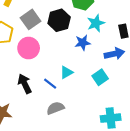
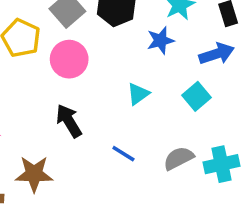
blue line: (50, 84) -> (123, 154), moved
gray semicircle: (55, 108) -> (179, 158), moved

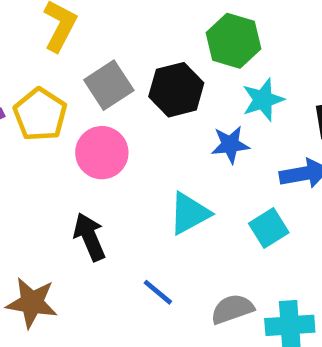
cyan triangle: (138, 94) -> (189, 213), size x1.4

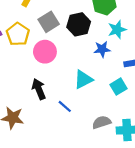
blue line: (158, 292) -> (65, 106), moved

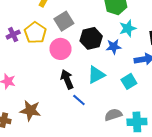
black hexagon: (79, 24) -> (91, 38), moved
black arrow: (39, 89) -> (67, 79), moved

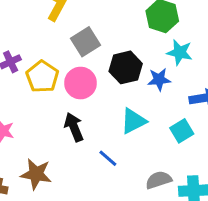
cyan star: (128, 28) -> (180, 52), turned 30
yellow pentagon: (35, 33) -> (42, 77), moved
black arrow: (67, 79) -> (74, 127), moved

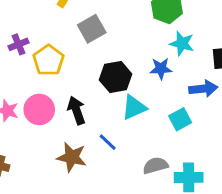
black hexagon: (126, 67) -> (116, 77), moved
pink circle: (80, 83) -> (39, 109), moved
brown star: (36, 174) -> (72, 157), moved

